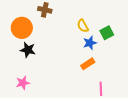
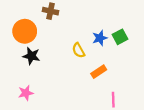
yellow semicircle: (83, 26) -> (78, 50), moved
blue star: (90, 43) -> (100, 38), moved

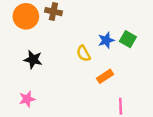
orange circle: (25, 31) -> (26, 16), moved
green square: (120, 37) -> (128, 39), turned -32

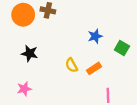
green square: (128, 39) -> (122, 48), moved
yellow semicircle: (83, 54) -> (71, 65), moved

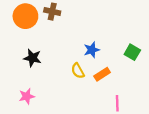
blue star: (95, 36) -> (92, 50), moved

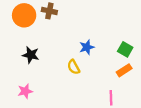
orange rectangle: (102, 74) -> (124, 70), moved

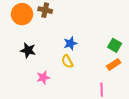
blue star: (87, 47) -> (70, 43), moved
pink star: (25, 91) -> (43, 78), moved

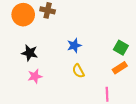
yellow semicircle: (67, 61) -> (78, 71), moved
pink star: (43, 78) -> (35, 76), moved

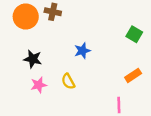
green square: (121, 48) -> (134, 34), moved
yellow semicircle: (78, 71) -> (68, 81), moved

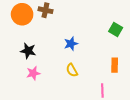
orange rectangle: (133, 75) -> (115, 65), turned -56
yellow semicircle: (68, 81) -> (72, 70), moved

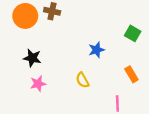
blue star: (71, 44) -> (96, 50), moved
orange rectangle: (115, 65) -> (131, 74), turned -32

